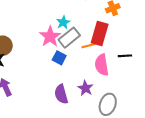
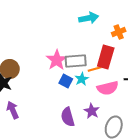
cyan star: (63, 22) -> (82, 79), moved
gray rectangle: (69, 38) -> (76, 61), turned 35
pink semicircle: (102, 65) -> (108, 88), turned -95

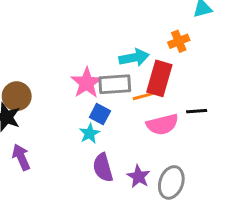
cyan arrow: (89, 18) -> (134, 58), moved
cyan star: (82, 79) -> (90, 133), moved
purple star: (92, 111) -> (139, 176), moved

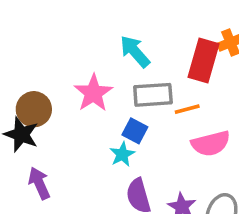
cyan arrow: (134, 58) -> (135, 51), moved, turned -120
red rectangle: (159, 78) -> (203, 61), moved
pink star: (87, 83) -> (93, 93), moved

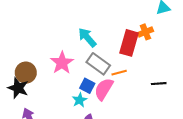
gray rectangle: (153, 95) -> (98, 64), turned 40
pink semicircle: (211, 144) -> (104, 89), moved, turned 135

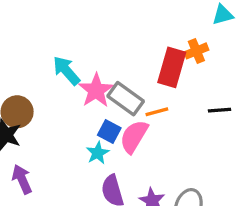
cyan arrow: (87, 37) -> (66, 71), moved
pink star: (62, 63) -> (96, 90), moved
black line: (159, 84) -> (219, 110), moved

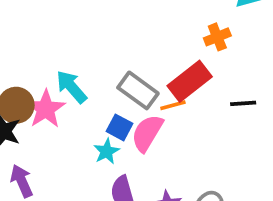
red rectangle: (172, 67) -> (190, 81), moved, turned 36
cyan arrow: (66, 71) -> (71, 87), moved
pink star: (96, 90) -> (46, 109), moved

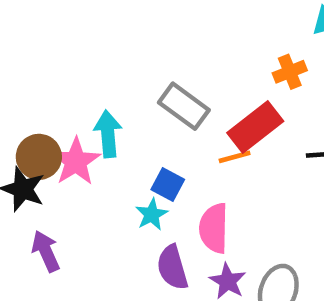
cyan arrow: (71, 87) -> (108, 134), turned 36
gray rectangle: (138, 90) -> (184, 106), moved
pink semicircle: (147, 133) -> (214, 228), moved, turned -30

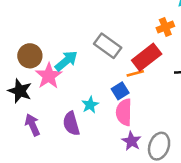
cyan arrow: (108, 134) -> (66, 61), turned 55
brown circle: (39, 157) -> (30, 56), moved
blue square: (168, 184) -> (120, 91), moved, turned 30
purple semicircle: (172, 267) -> (71, 124), moved

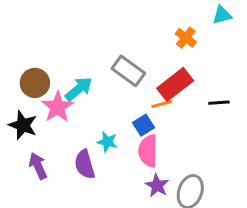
orange cross: (165, 27) -> (186, 38), moved, turned -30
cyan star: (90, 105) -> (107, 142), turned -30

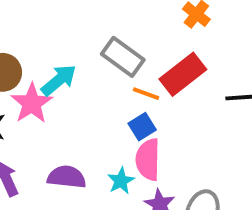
orange line: (162, 104) -> (146, 94), moved, turned 35
cyan star: (107, 142) -> (121, 181), moved, turned 30
purple semicircle: (85, 164) -> (67, 177), turned 112

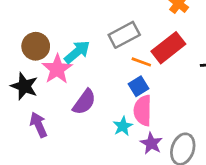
gray rectangle: (123, 57) -> (124, 35), turned -64
purple semicircle: (67, 177) -> (84, 102), moved, turned 120

